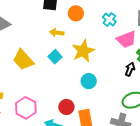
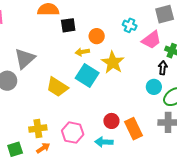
orange circle: (76, 13) -> (97, 36), moved
cyan square: (55, 57) -> (87, 75), size x1.6
cyan circle: (89, 81) -> (154, 87), moved

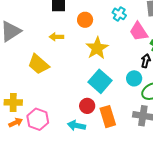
pink trapezoid: (151, 40) -> (139, 32), turned 85
yellow arrow: (82, 52) -> (56, 37), moved
cyan square: (87, 75) -> (100, 81), moved
pink hexagon: (73, 133) -> (38, 119), moved

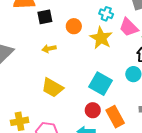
yellow star: (97, 48) -> (101, 38), moved
yellow trapezoid: (39, 64) -> (52, 88), moved

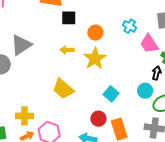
yellow star: (101, 38) -> (95, 59), moved
cyan square: (101, 84) -> (111, 94), size x0.7

